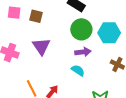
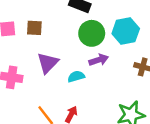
purple triangle: (41, 46) -> (48, 63), turned 30
cyan semicircle: (78, 70) -> (76, 76), moved, turned -40

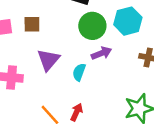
cyan semicircle: (76, 76) -> (79, 72), turned -49

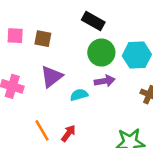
cyan semicircle: (79, 72) -> (79, 95), turned 42

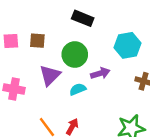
green circle: (101, 53) -> (75, 55), moved

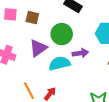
cyan semicircle: (78, 89) -> (59, 63), size x1.5

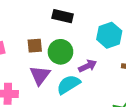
brown square: (32, 18) -> (35, 46), moved

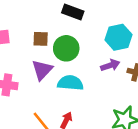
purple arrow: (88, 66) -> (110, 65), moved
cyan semicircle: (68, 84) -> (70, 83), turned 30

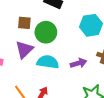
purple arrow: (110, 65) -> (78, 63), moved

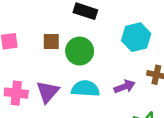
purple triangle: (24, 50) -> (48, 92), moved

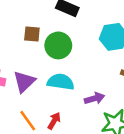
purple arrow: (125, 87) -> (94, 98), moved

